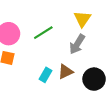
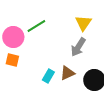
green line: (43, 33) -> (36, 26), moved

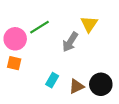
gray arrow: (78, 47) -> (70, 42), moved
brown triangle: (67, 73) -> (76, 86), moved

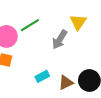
cyan rectangle: (52, 80) -> (42, 76), turned 32

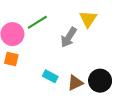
cyan rectangle: (42, 76) -> (50, 76), turned 56

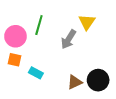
green line: (37, 22) -> (39, 25), turned -42
cyan rectangle: (50, 76) -> (36, 73), moved

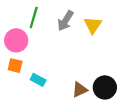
green line: (39, 25) -> (34, 17), moved
gray arrow: (69, 39) -> (65, 21), moved

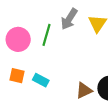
green line: (34, 17) -> (46, 35), moved
orange square: (15, 66) -> (17, 76), moved

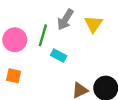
cyan rectangle: (41, 80) -> (59, 56), moved

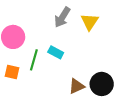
green line: (43, 35) -> (34, 60), moved

